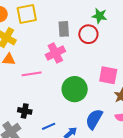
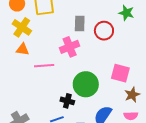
green star: (99, 16) -> (126, 13), moved
black cross: (25, 111) -> (67, 101), moved

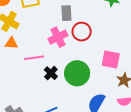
red circle: (104, 31) -> (82, 32), moved
black cross: (67, 101) -> (51, 73), moved, turned 32

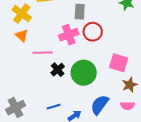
orange triangle: (11, 43) -> (22, 36), turned 32

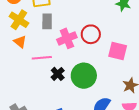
gray rectangle: (80, 12) -> (47, 21), moved
pink square: (119, 63) -> (118, 51), moved

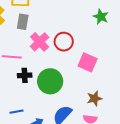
pink cross: (67, 38) -> (40, 42), turned -30
black cross: (58, 74) -> (25, 75), turned 32

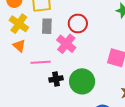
red circle: (64, 42) -> (78, 23), moved

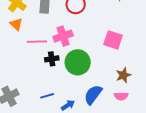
pink cross: (66, 44) -> (63, 36), moved, turned 30

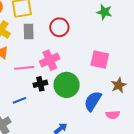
brown star: (123, 75) -> (119, 85), moved
blue semicircle: (93, 95) -> (93, 101), moved
blue line: (47, 96) -> (19, 100), moved

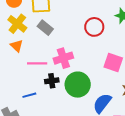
red circle: (59, 27) -> (94, 27), moved
gray rectangle: (29, 31) -> (45, 28), turned -56

